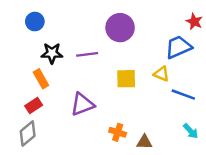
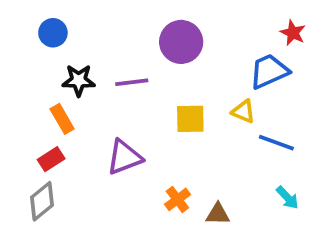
orange cross: (118, 132) -> (177, 199), turned 35

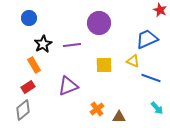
red star: (293, 33) -> (160, 10), moved
black star: (79, 80) -> (43, 44), turned -30

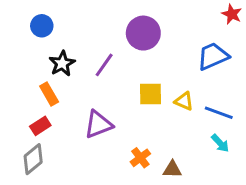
purple line: (72, 45) -> (104, 65), turned -48
yellow triangle: (133, 61) -> (184, 101), moved
cyan arrow: (157, 108) -> (220, 143), moved

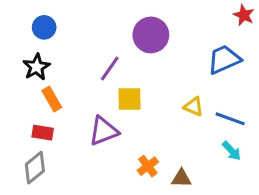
black star: (62, 63) -> (36, 67), moved
yellow square: (151, 94) -> (130, 99), moved
red rectangle: (40, 126) -> (43, 133), turned 42

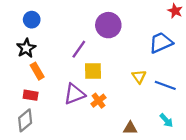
yellow triangle: (194, 107) -> (139, 77), turned 32
cyan arrow: (232, 151) -> (166, 120), moved
orange cross: (148, 166) -> (98, 101), moved

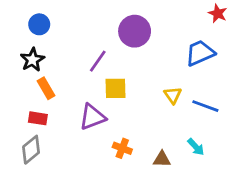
orange cross: (98, 101) -> (122, 148), moved, turned -32
cyan arrow: (166, 120) -> (196, 147), moved

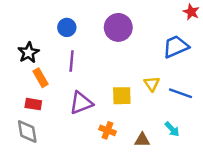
blue circle: (39, 24) -> (67, 27), moved
purple line: (98, 61) -> (72, 61), moved, turned -30
yellow square: (116, 88) -> (122, 96), moved
gray diamond: (31, 150) -> (27, 132), turned -60

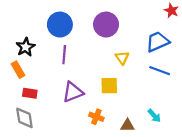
blue circle: (67, 27) -> (60, 25), size x1.5
orange rectangle: (40, 78) -> (18, 70), moved
yellow triangle: (152, 84) -> (122, 58), moved
blue line: (180, 93) -> (160, 71), moved

